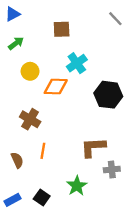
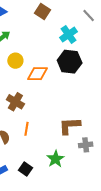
brown square: (62, 29) -> (43, 11), moved, turned 35
cyan cross: (77, 63) -> (69, 35), moved
black hexagon: (108, 95) -> (70, 62), moved

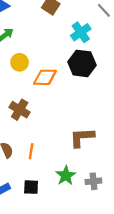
orange line: (26, 129) -> (31, 151), moved
gray cross: (86, 145) -> (93, 181), moved
black square: (25, 169) -> (31, 187), turned -32

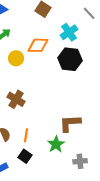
orange diamond: (45, 77) -> (38, 45), moved
green star: (66, 176) -> (56, 144), moved
black square: (31, 187) -> (25, 156), moved, turned 32

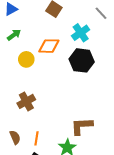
brown cross: (16, 99) -> (26, 101), turned 30

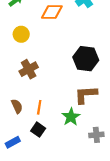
yellow circle: (26, 59) -> (21, 34), moved
black hexagon: (82, 60) -> (86, 59), moved

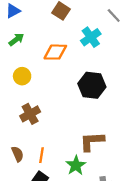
black hexagon: (86, 59) -> (92, 85), moved

